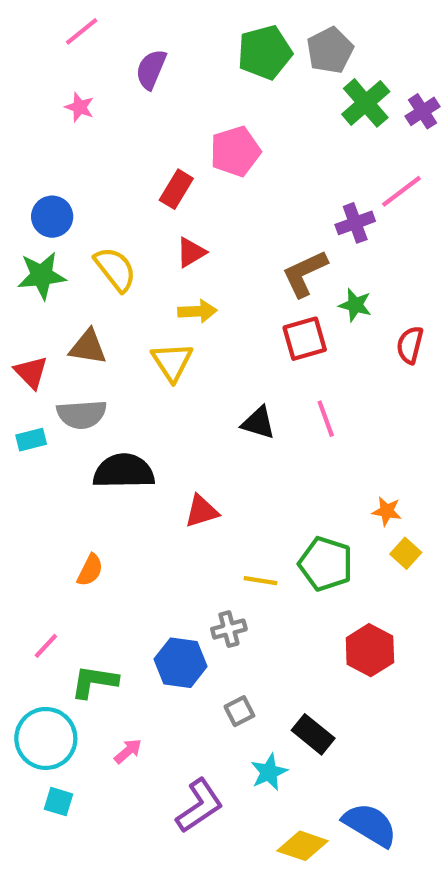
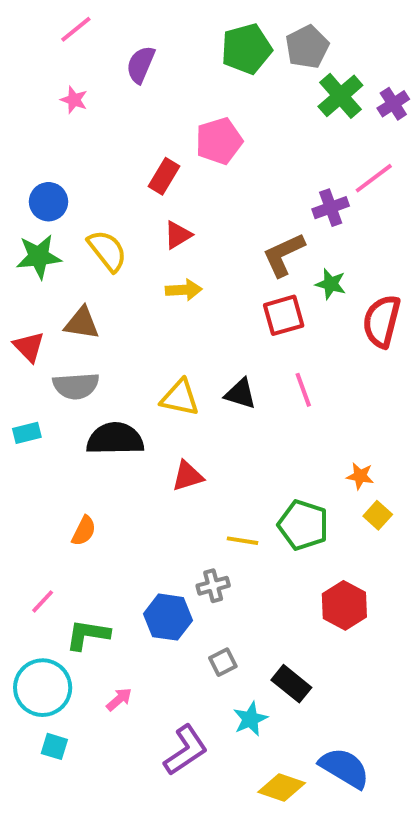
red semicircle: (410, 345) -> (382, 321), size x1.5
yellow triangle: (172, 362) -> (180, 398), moved, turned -45
cyan rectangle: (31, 440) -> (27, 433), moved

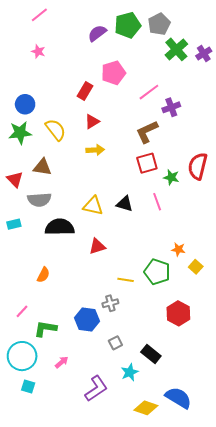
purple semicircle: (141, 65) -> (97, 33), moved, turned 30
pink line: (374, 178) -> (149, 92), moved
green star: (331, 284) -> (171, 177), moved
orange star: (360, 476) -> (178, 249), moved

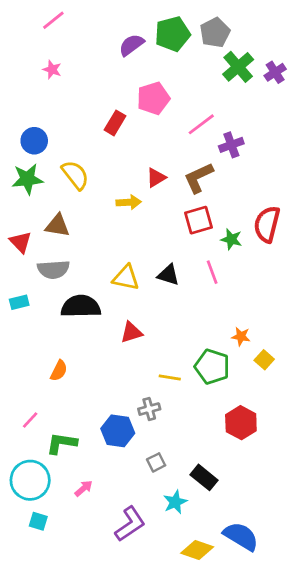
red triangle: (92, 122) -> (156, 178), moved

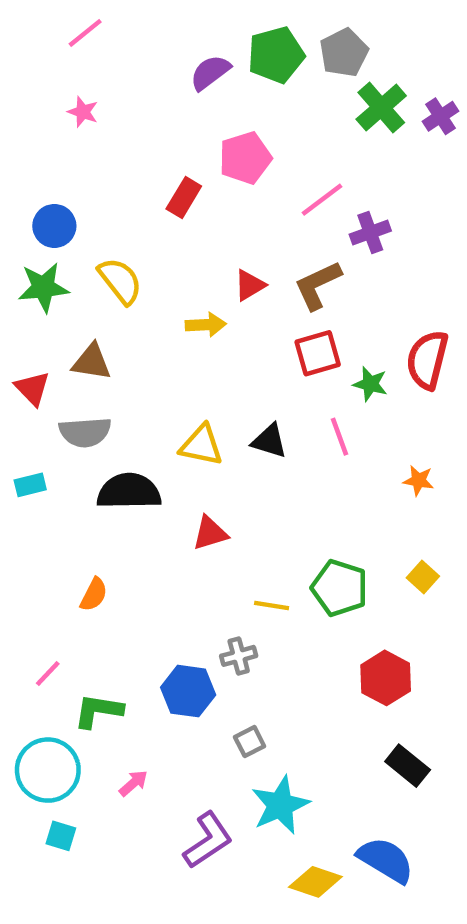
orange star: (241, 336) -> (419, 480), moved
black rectangle: (204, 477) -> (408, 766), moved
cyan star: (175, 502) -> (280, 805), size x1.5

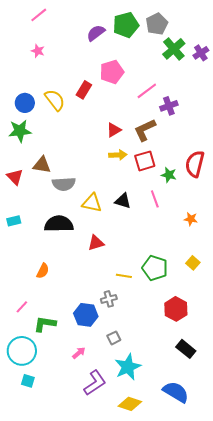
yellow semicircle: (120, 281) -> (55, 100), moved
yellow arrow: (206, 325) -> (118, 155), moved
gray semicircle: (85, 432) -> (64, 184), moved
pink arrow: (133, 783) -> (79, 353), moved
yellow diamond: (315, 882) -> (130, 404), moved

